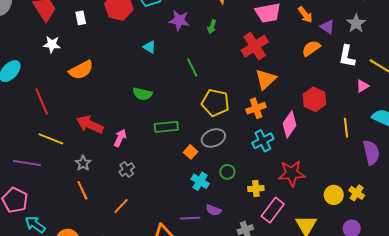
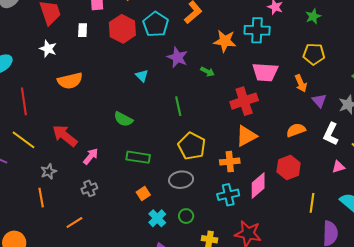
green arrow: (212, 27) -> (207, 72), turned -96
orange semicircle: (311, 48) -> (296, 130), moved
orange square: (191, 152) -> (143, 194), moved

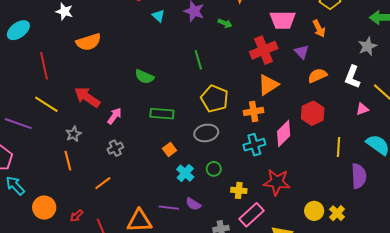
cyan triangle: (142, 76) -> (158, 16), moved
purple triangle: (319, 101) -> (302, 52), moved

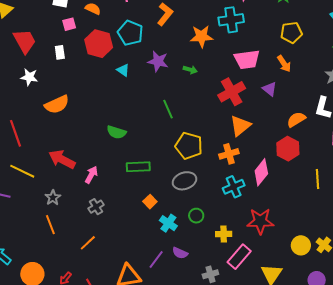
orange semicircle: (317, 76) -> (296, 119), moved
purple line: (169, 208) -> (156, 259), turned -54

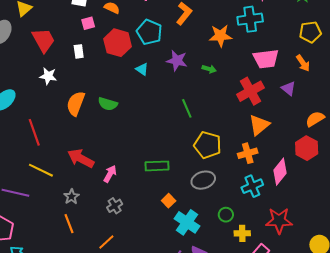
orange semicircle: (57, 104) -> (76, 104), turned 135
green semicircle: (116, 132) -> (108, 104), moved
green circle: (196, 216) -> (226, 215), moved
cyan cross: (168, 223) -> (187, 222), size x1.4

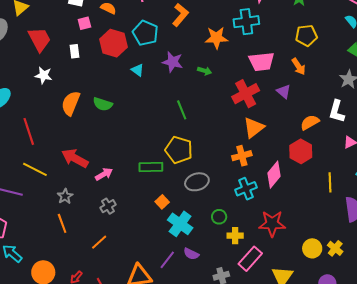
yellow pentagon: (208, 145) -> (179, 150), moved
pink arrow: (110, 174) -> (104, 174), turned 30

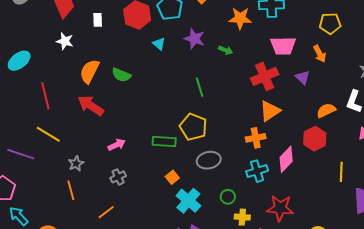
red arrow: (75, 158) -> (91, 106), moved

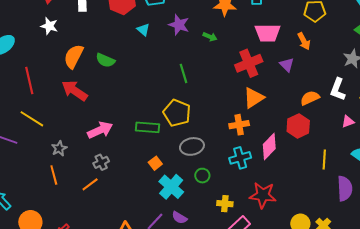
pink arrow: (117, 145) -> (100, 130), size x1.4
green circle: (228, 197) -> (202, 176), moved
orange line: (106, 212) -> (90, 184), moved

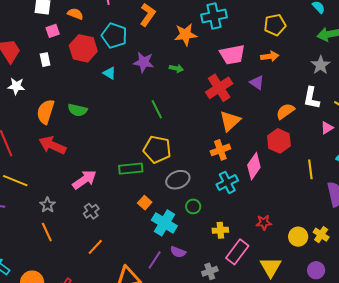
orange arrow: (304, 41) -> (270, 56), turned -60
orange line: (90, 184) -> (95, 247), moved
red star: (263, 195) -> (264, 223), moved, size x0.6

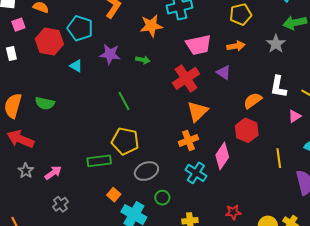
gray star: (321, 65) -> (276, 44), moved
pink arrow: (84, 180) -> (53, 173), size x0.7
cyan cross: (227, 182) -> (196, 173), turned -30
gray star: (48, 205) -> (26, 171), moved

